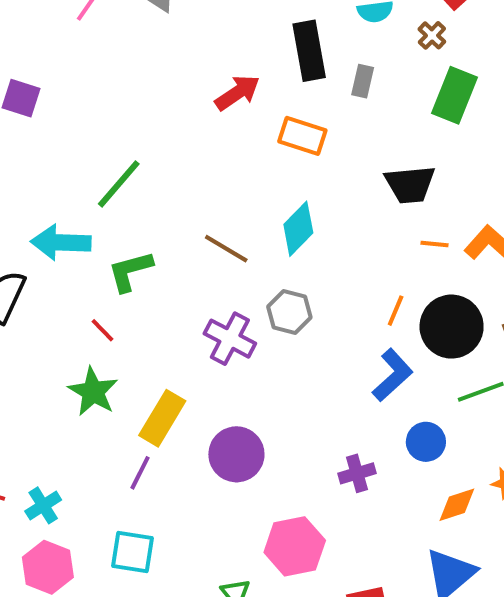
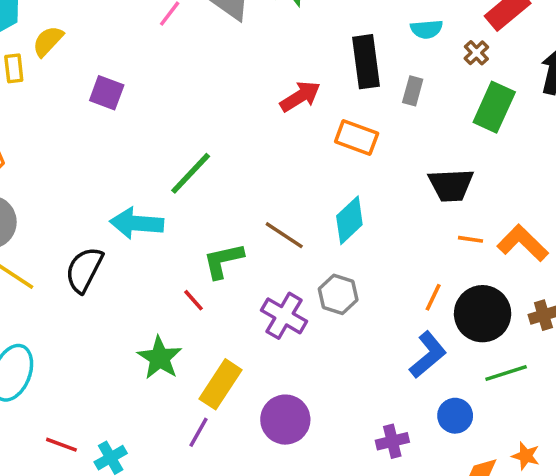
green L-shape: (130, 271) -> (223, 261), moved
red line: (102, 330) -> (193, 300), moved

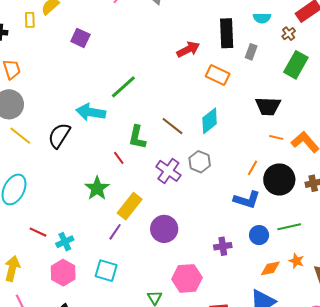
green L-shape: (223, 261) -> (137, 137), turned -70
blue L-shape: (428, 355) -> (247, 200), turned 52
green line: (506, 373) -> (289, 227), moved

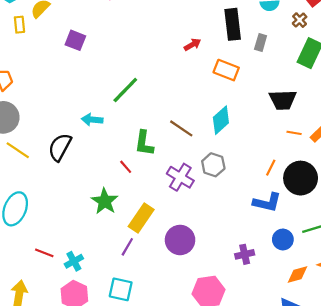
red arrow: (188, 49) -> (192, 45), size x0.7
cyan arrow: (91, 112) -> (92, 120), size x0.7

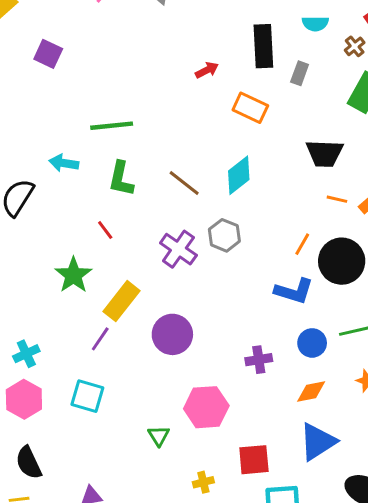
green line: (125, 90) -> (112, 126), turned 36
green L-shape: (144, 143) -> (121, 179), moved
orange diamond: (297, 275) -> (311, 392), moved

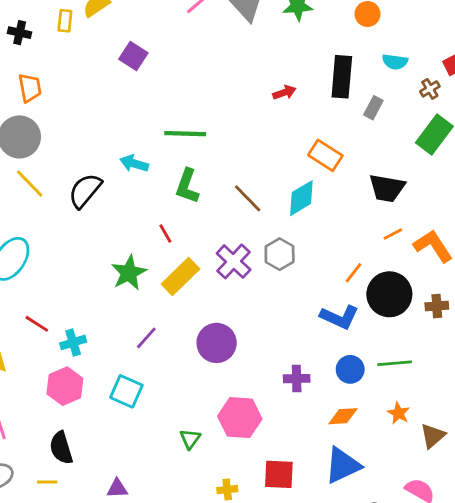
orange rectangle: (250, 108) -> (325, 155), moved
orange line: (337, 199) -> (393, 234), turned -48
yellow rectangle: (122, 301) -> (180, 276), moved

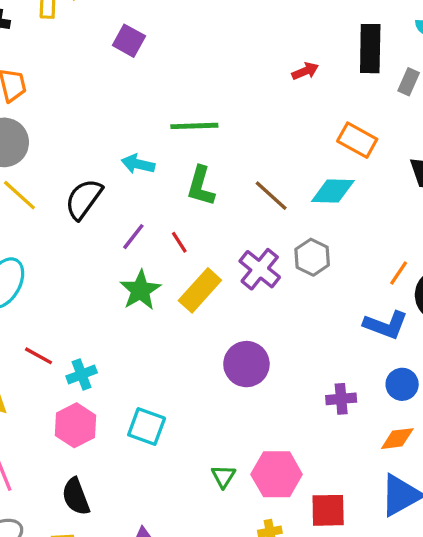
cyan diamond: (301, 198) -> (333, 191), turned 36
purple line: (146, 338) -> (133, 237), moved
pink hexagon: (240, 418) -> (277, 474), moved

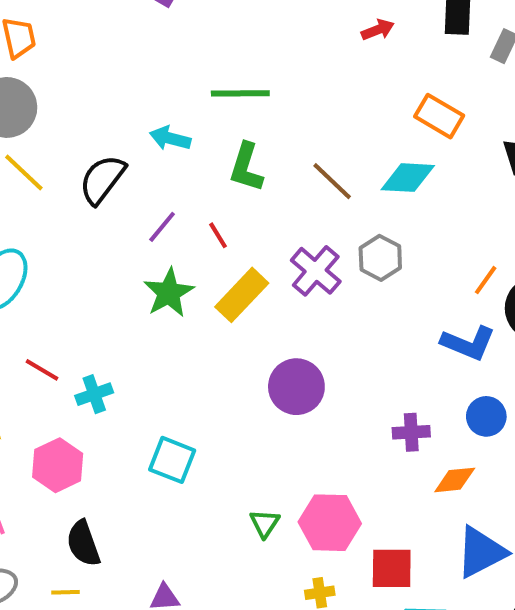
pink hexagon: (75, 425) -> (58, 465), moved
orange diamond: (397, 439) -> (455, 480), moved

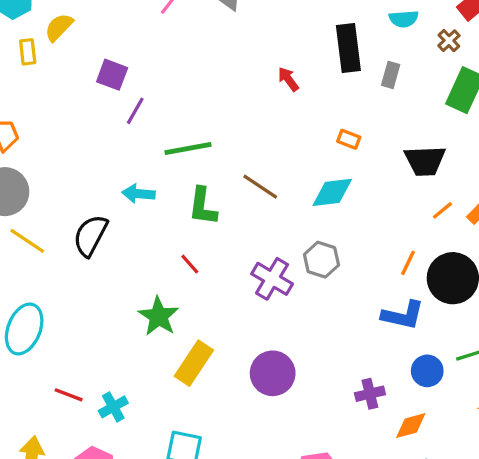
red arrow: (378, 30) -> (288, 79), turned -95
orange rectangle: (439, 116) -> (349, 139), size x0.6
brown line: (332, 181) -> (260, 187), moved
purple line: (162, 227) -> (135, 111), moved
yellow rectangle: (242, 295) -> (194, 363), moved

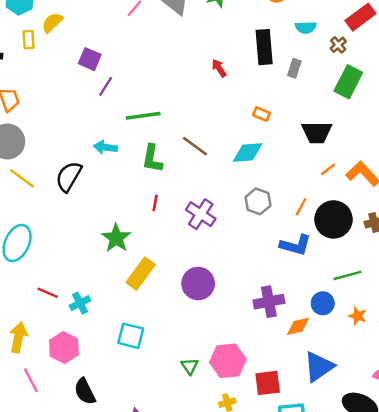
gray hexagon: (321, 260) -> (258, 201), moved
red line: (190, 264) -> (155, 203), moved, turned 49
blue circle: (427, 371) -> (323, 303), moved
purple cross: (370, 394) -> (269, 302), size x1.4

